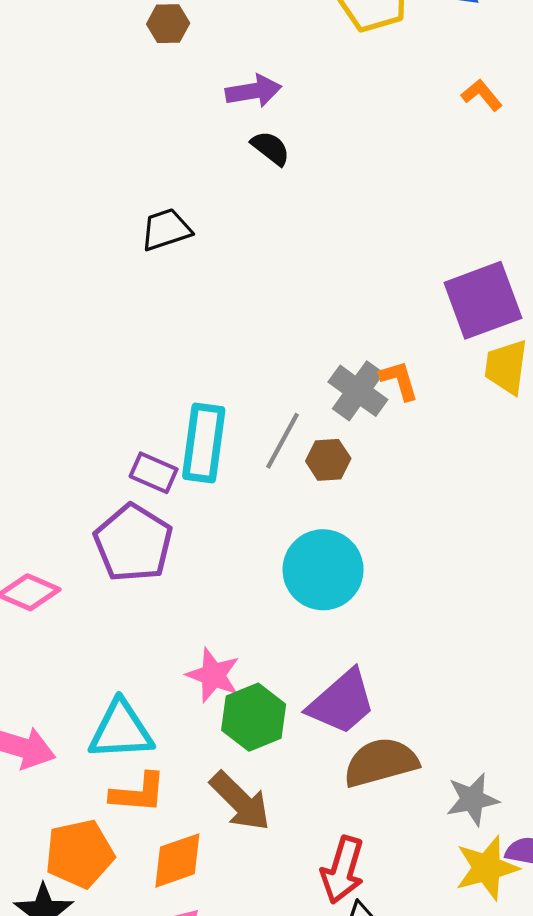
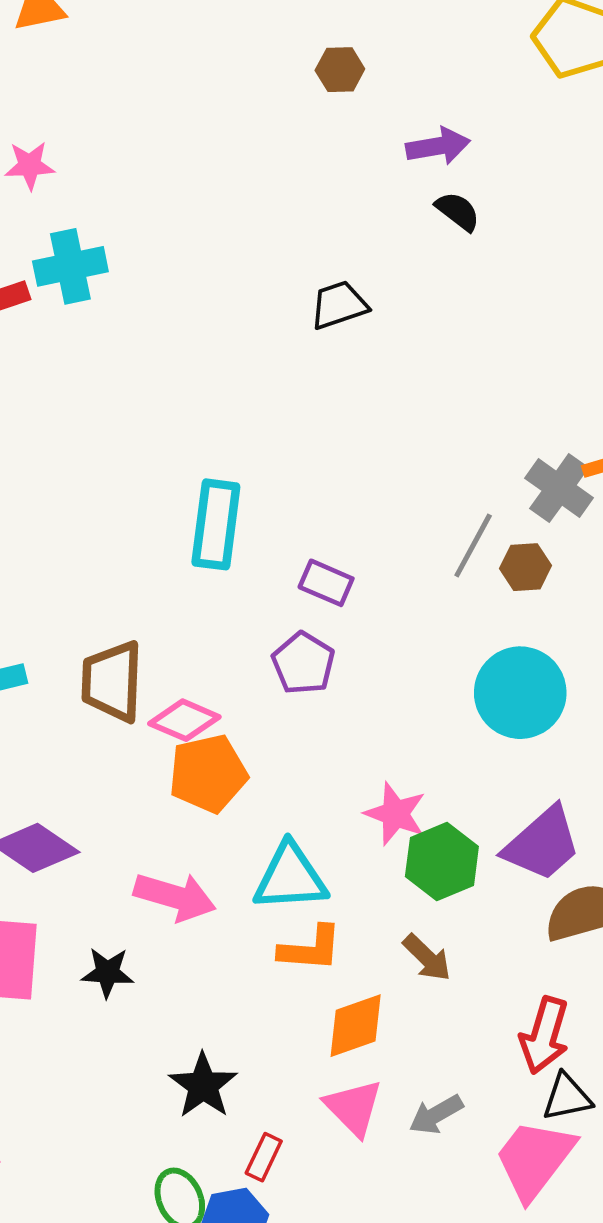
cyan rectangle: (204, 443) -> (216, 524), moved
purple pentagon: (133, 543) -> (303, 663), size x0.7
brown arrow: (240, 801) -> (427, 958), size x0.7
orange pentagon: (80, 854) -> (208, 774), moved

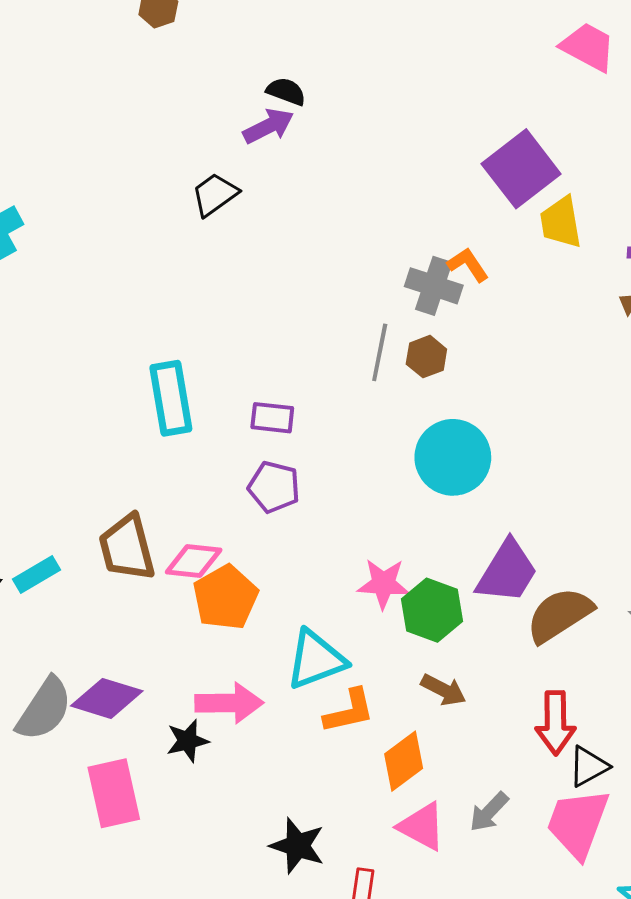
purple arrow: (438, 146) -> (268, 126), moved
black star: (107, 973) -> (188, 741), moved

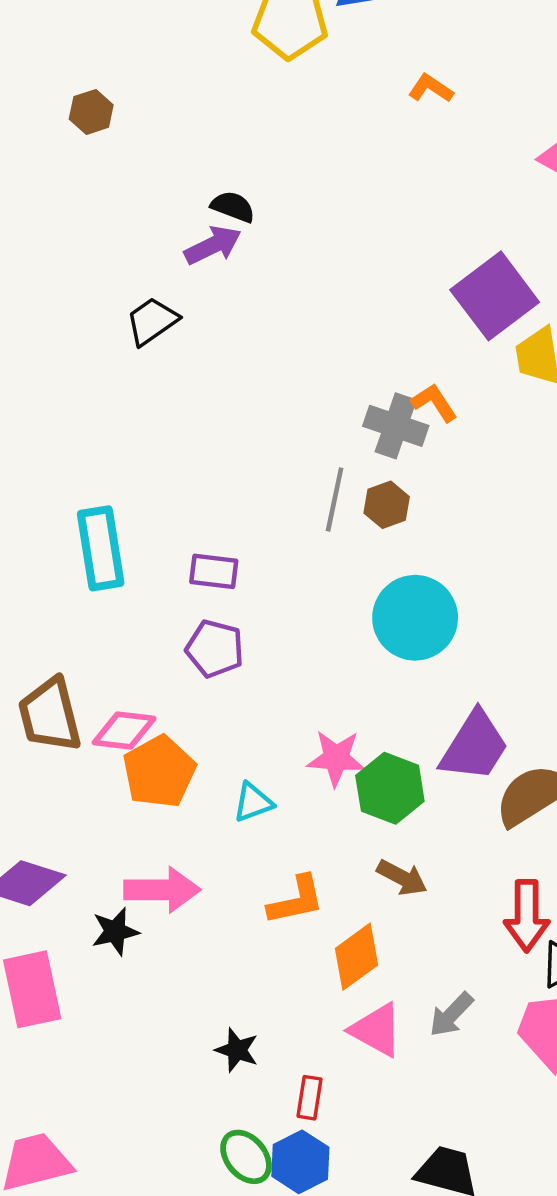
cyan triangle: (316, 660) -> (253, 802), moved, size x0.6
black star: (297, 846) -> (237, 1050), size x0.7

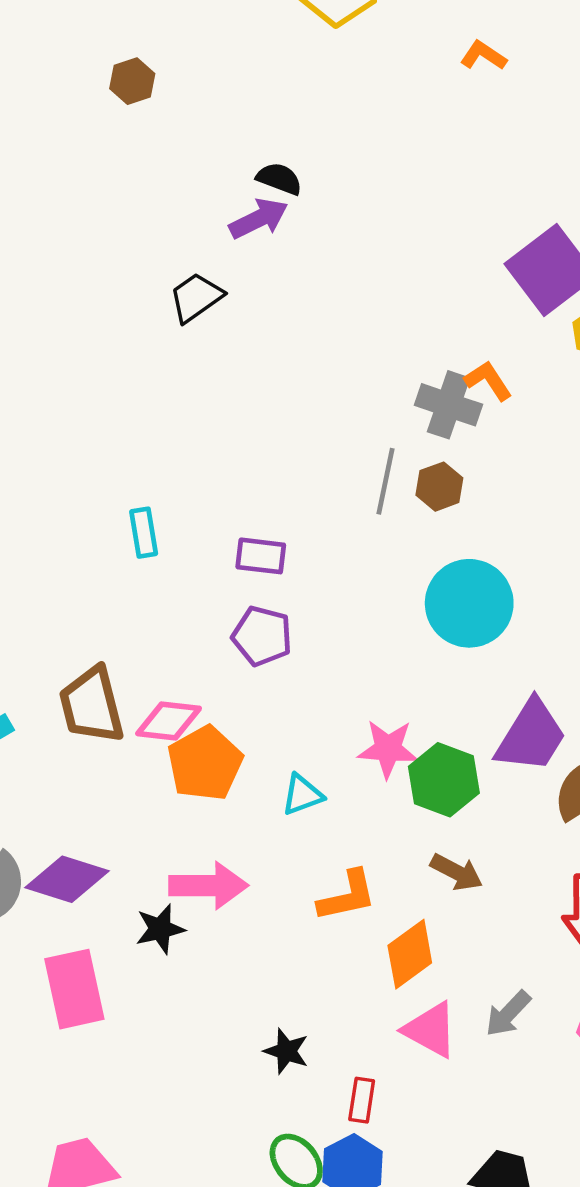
cyan rectangle: (101, 548) -> (144, 533), size x0.6

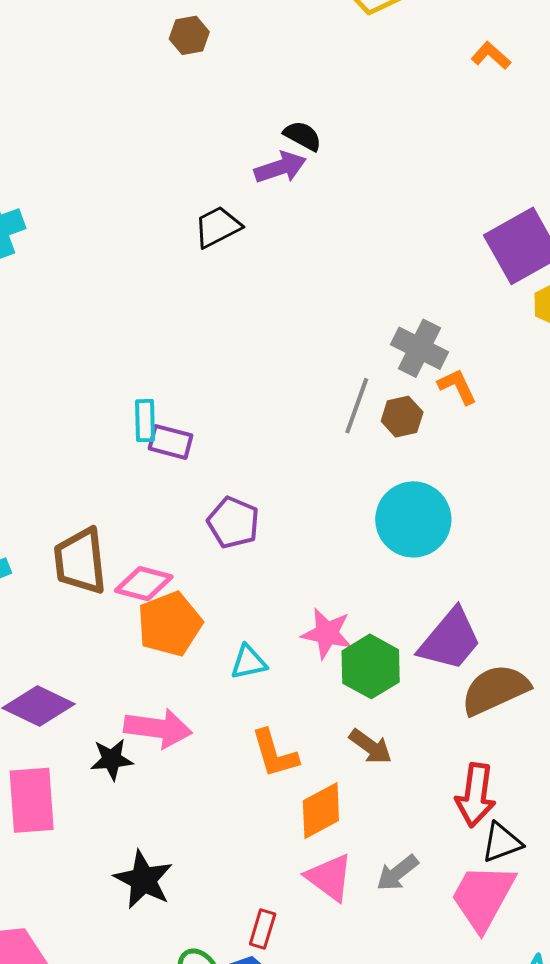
orange L-shape: (488, 381) -> (457, 386), moved
purple rectangle: (261, 556) -> (171, 442), moved
orange L-shape: (347, 896) -> (275, 754), turned 78
black star: (286, 1051) -> (143, 880), moved, size x1.5

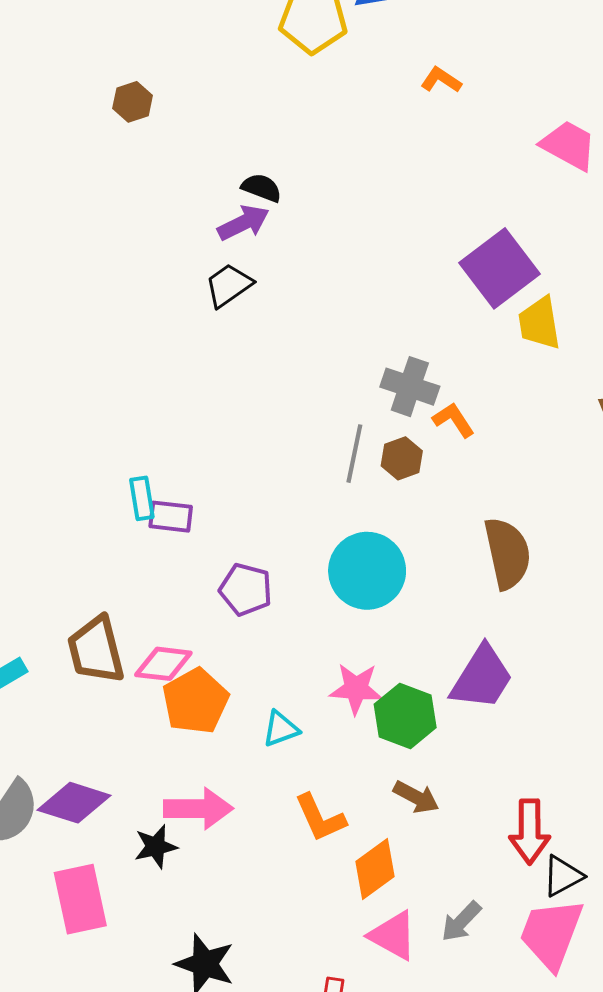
black trapezoid: (218, 227) -> (229, 285), moved
cyan circle: (413, 519) -> (367, 571), moved
brown semicircle: (495, 690) -> (507, 553), moved, turned 110

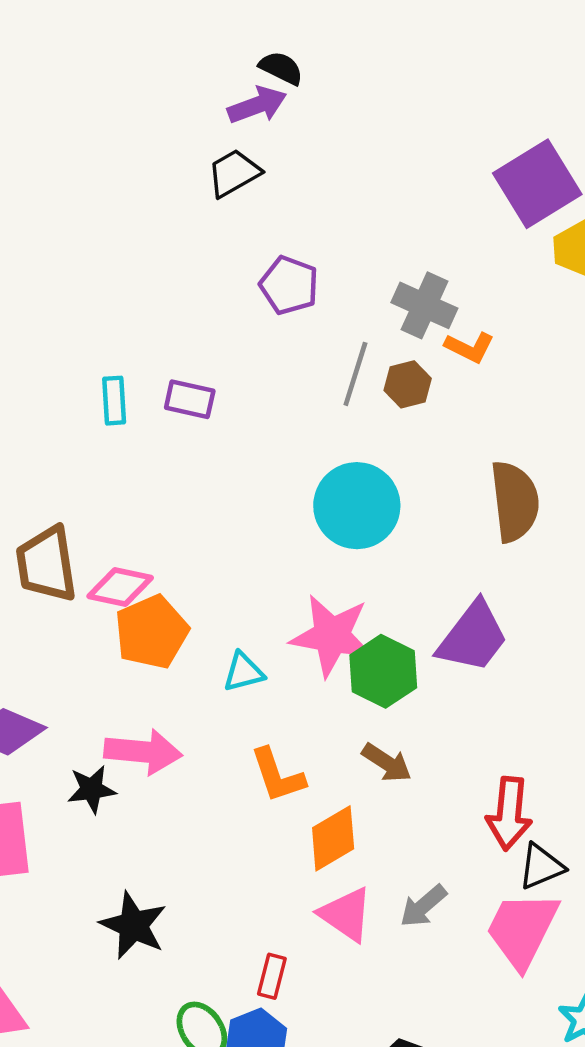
orange L-shape: (454, 420) -> (469, 347), turned 144
purple rectangle: (171, 517) -> (190, 399), moved
purple pentagon: (246, 589) -> (289, 285), moved
pink star: (356, 689) -> (332, 636), size x1.4

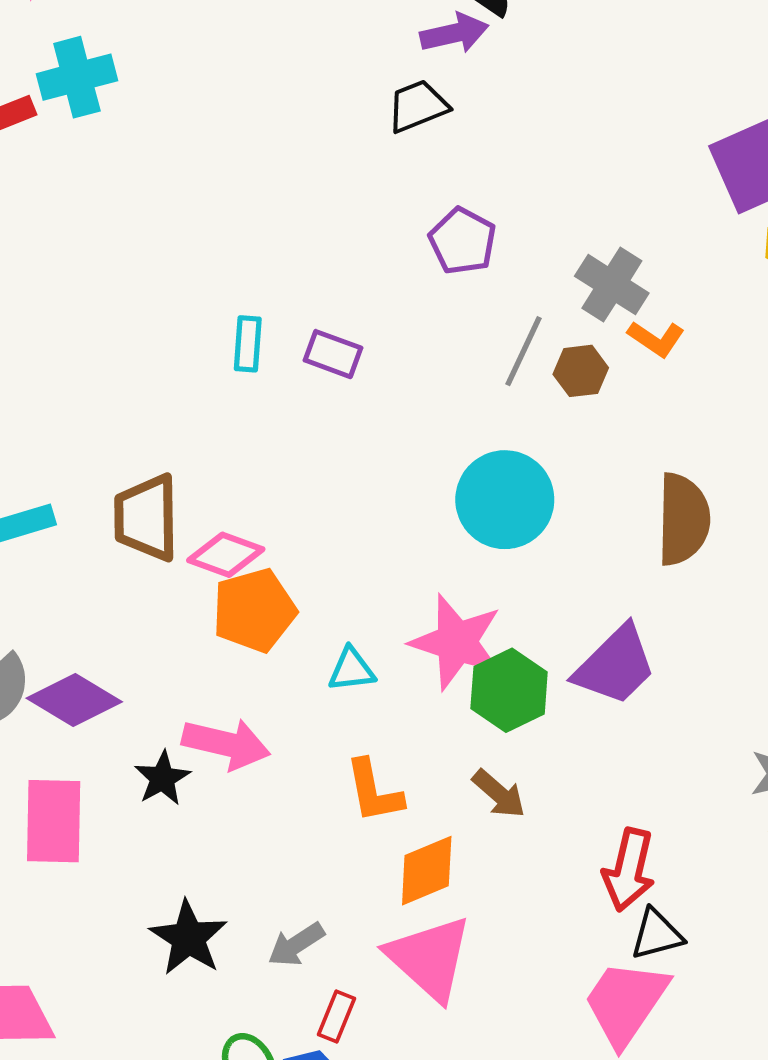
black star: (92, 789) -> (162, 778), turned -30
gray arrow: (423, 906) -> (296, 944), moved
pink triangle: (346, 914) -> (429, 958), size x1.4

